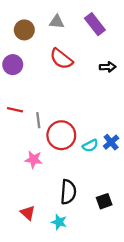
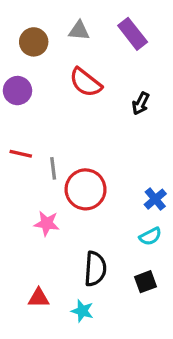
black arrow: (108, 67) -> (141, 104), moved, turned 119
cyan semicircle: (90, 146) -> (150, 236), moved
red triangle: (28, 213) -> (39, 298), turned -42

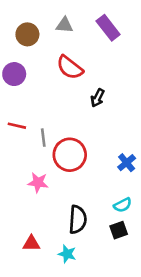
black arrow: (141, 104) -> (97, 98), moved
cyan semicircle: (150, 236) -> (123, 205), moved

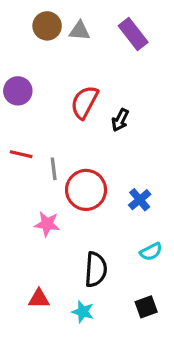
brown circle: (27, 34) -> (47, 26), moved
red semicircle: (70, 67) -> (84, 102), moved, turned 80
blue cross: (127, 163) -> (140, 200), moved
black square: (119, 230) -> (146, 307), moved

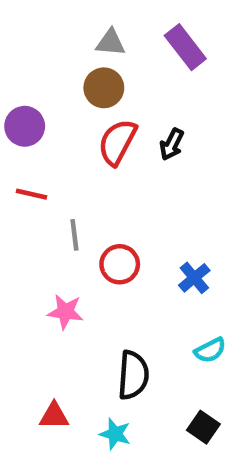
brown circle: (47, 26) -> (104, 88), moved
black arrow: (120, 120) -> (172, 144), moved
red line: (21, 154) -> (31, 194), moved
red circle: (86, 190) -> (120, 264), size x0.7
black square: (146, 307) -> (203, 427), turned -35

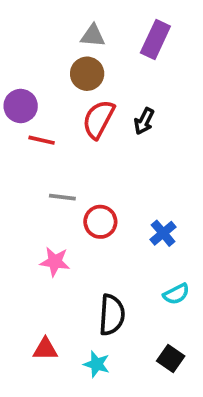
purple rectangle: (185, 47) -> (155, 40), turned 63
red line: (31, 194) -> (42, 140), moved
gray line: (74, 235) -> (62, 197), turned -76

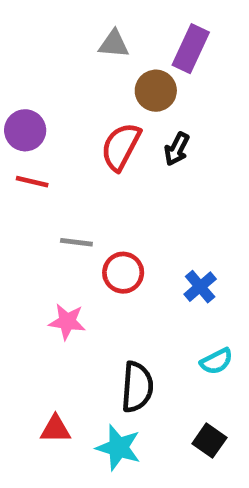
brown circle: (87, 74) -> (156, 91), moved
red line: (42, 140) -> (32, 182), moved
cyan star: (97, 364) -> (118, 448), size x1.4

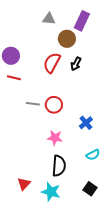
red circle: (123, 273) -> (54, 105), moved
pink star: (67, 322) -> (55, 138), moved
red triangle: (55, 429) -> (24, 184), turned -48

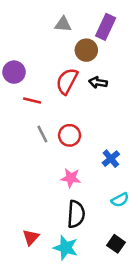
black arrow: (76, 64) -> (98, 82), turned 72
red line: (14, 78) -> (32, 100), moved
gray line: (33, 104) -> (42, 134), turned 56

